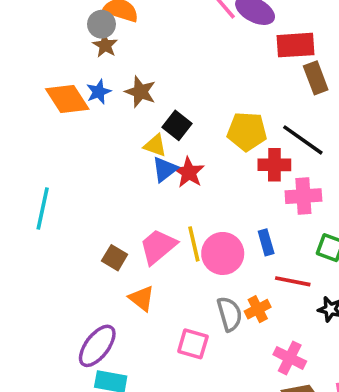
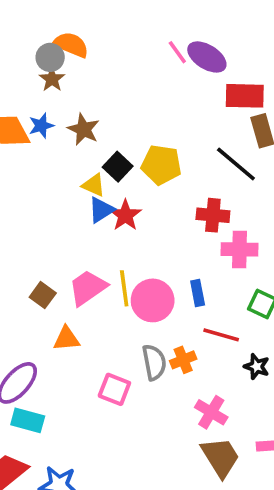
yellow pentagon: (247, 131) -> (161, 165), moved
black line: (303, 140) -> (236, 164), moved
orange triangle: (142, 298) -> (66, 339), turned -48

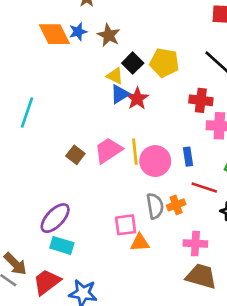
orange triangle: (66, 339) -> (140, 243), moved
pink square: (114, 389) -> (126, 225), turned -30
pink cross: (211, 412) -> (195, 244), turned -30
brown trapezoid: (220, 457) -> (201, 276), turned -44

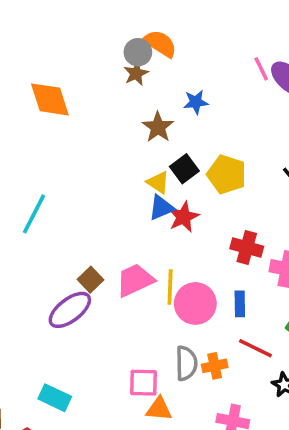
blue star: (78, 32) -> (196, 102), moved
orange diamond: (54, 34) -> (50, 99), moved
red cross: (201, 100) -> (247, 248), moved
purple ellipse: (55, 218) -> (70, 310), moved

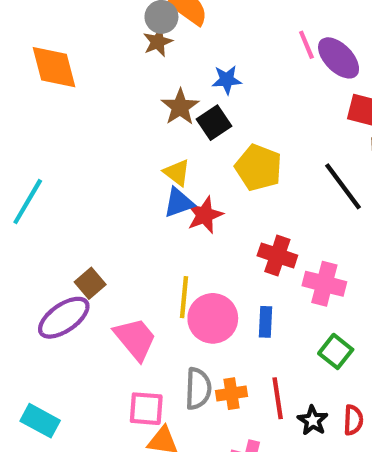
black square: (184, 169) -> (214, 123), moved
pink trapezoid: (135, 280) -> (135, 339), moved, turned 72
red line: (255, 348) -> (278, 398), moved, turned 52

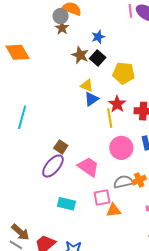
pink line: (306, 45) -> (130, 11), turned 32
red star: (205, 215) -> (117, 104), moved
yellow line: (184, 297) -> (110, 118), moved
gray semicircle: (198, 389) -> (123, 182), turned -90
cyan rectangle: (40, 421) -> (66, 204), moved

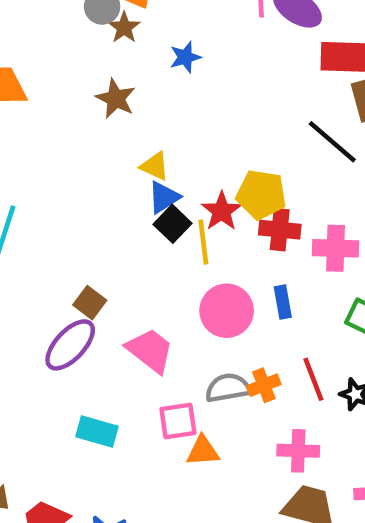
brown star: (62, 28) -> (124, 28), moved
brown star: (80, 55) -> (116, 99), moved
black square: (98, 58) -> (173, 224), moved
yellow pentagon: (124, 73) -> (261, 195), moved

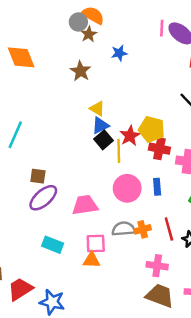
brown square: (90, 303) -> (38, 176), moved, turned -35
pink trapezoid: (150, 350) -> (85, 205), turned -52
orange triangle: (203, 451) -> (92, 260), moved

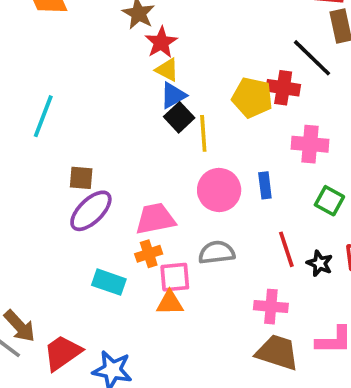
red star: (130, 136) -> (161, 42), moved
red cross: (159, 149) -> (283, 88), moved
orange cross: (143, 229) -> (149, 254), moved

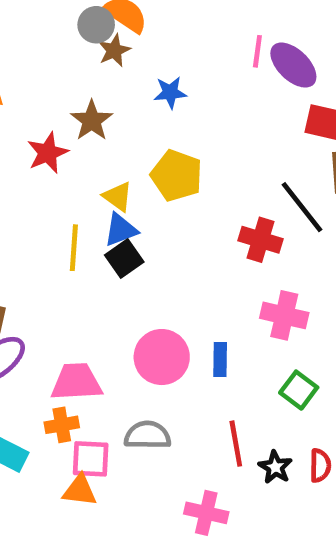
red star: (161, 42) -> (48, 153), moved
yellow pentagon: (252, 98) -> (177, 175), moved
yellow line: (203, 133) -> (74, 248), moved

